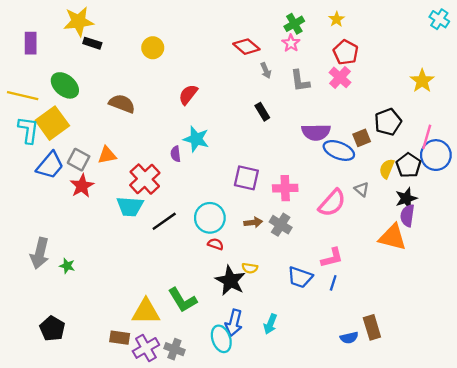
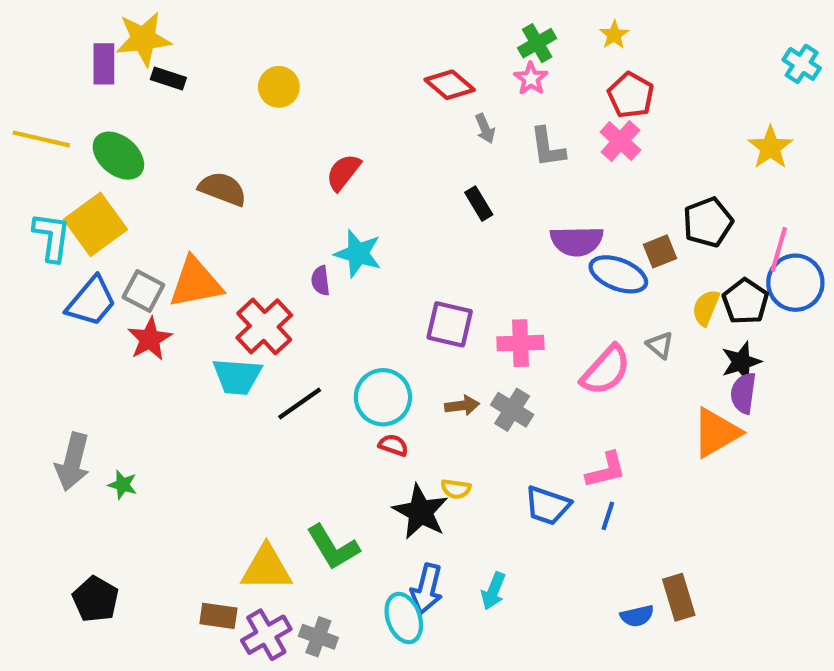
cyan cross: (439, 19) -> (802, 64), moved
purple rectangle: (31, 43) -> (104, 64), moved
yellow line: (23, 96) -> (41, 139), moved
orange triangle: (107, 155) -> (195, 283), size x1.6
orange triangle: (393, 237) -> (716, 433), turned -44

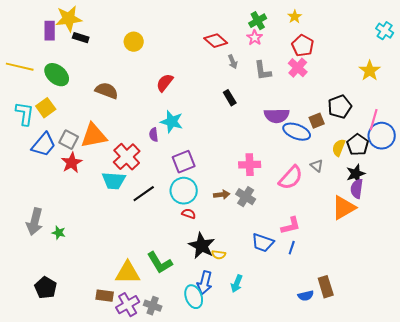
yellow square: (96, 224) -> (46, 108), size x0.7
purple square: (450, 324) -> (184, 162), moved, turned -35
yellow semicircle: (456, 489) -> (219, 255), moved

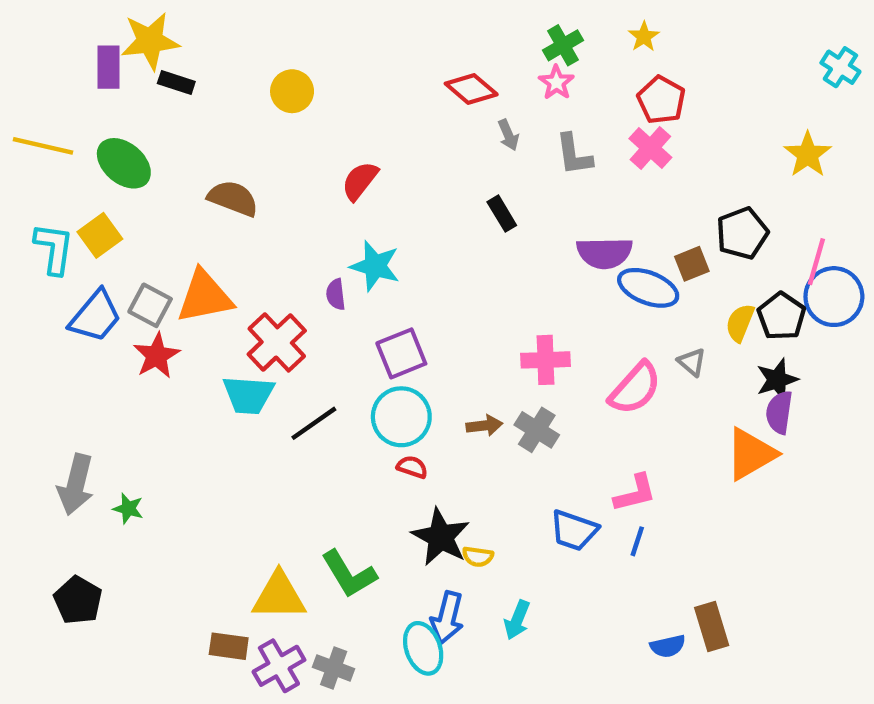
black pentagon: (46, 288) -> (78, 600), moved

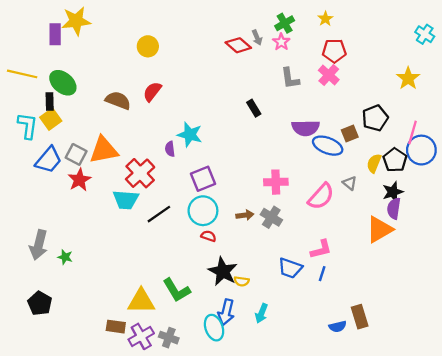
black rectangle: (176, 82) -> (50, 101), moved, turned 70
red pentagon: (661, 100) -> (334, 51), turned -30
gray arrow: (508, 135) -> (257, 38), moved
red semicircle: (360, 181) -> (152, 92), moved

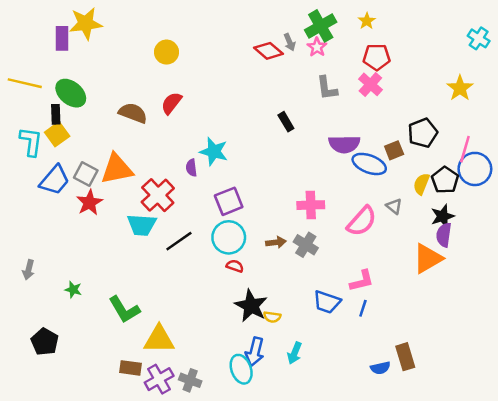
green cross: (285, 23) -> (321, 26), size x1.4
gray arrow: (39, 245) -> (28, 270), moved, size x0.6
green L-shape: (177, 290) -> (124, 309), moved

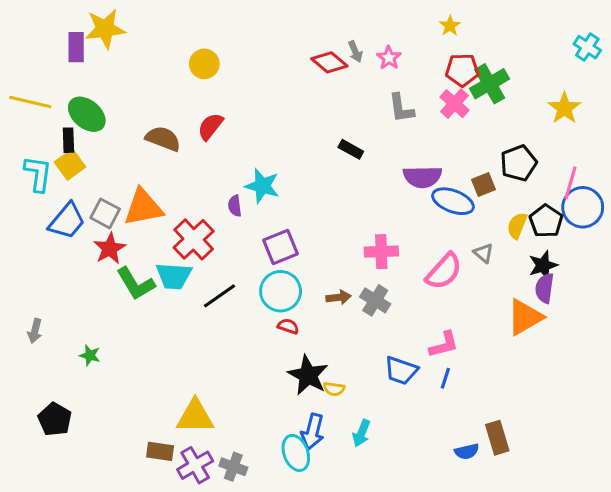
green cross: (321, 26) -> (490, 84), moved
black rectangle: (286, 122) -> (351, 149), turned -30
green L-shape: (124, 309) -> (136, 284), moved

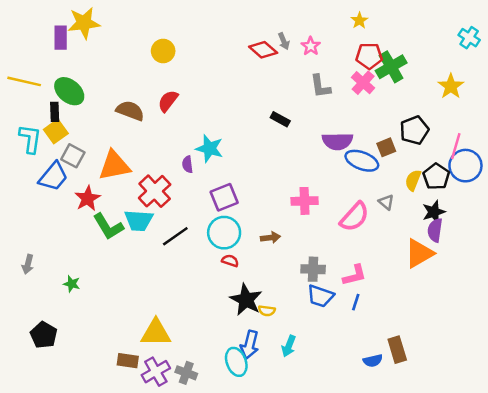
gray square: (105, 213) -> (73, 156), moved
gray cross: (375, 300) -> (313, 269), moved, turned -30

